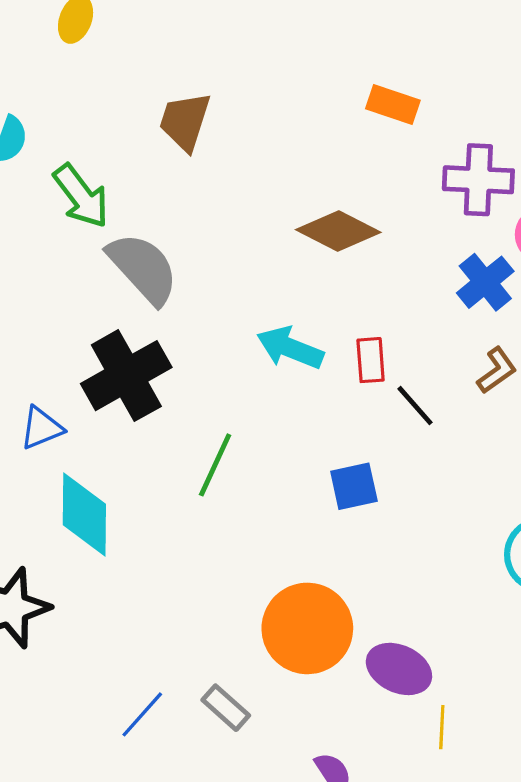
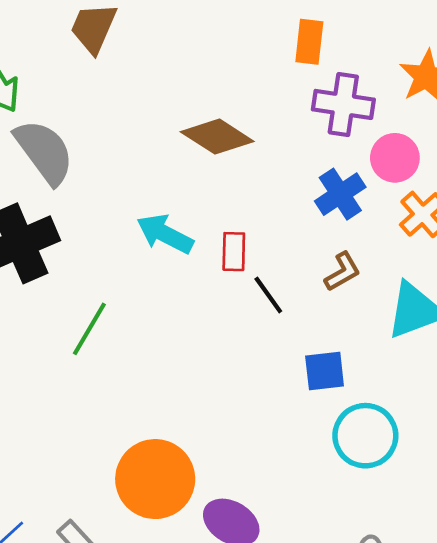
orange rectangle: (393, 105) -> (309, 42), moved, turned 72
blue square: (354, 486) -> (325, 371), moved

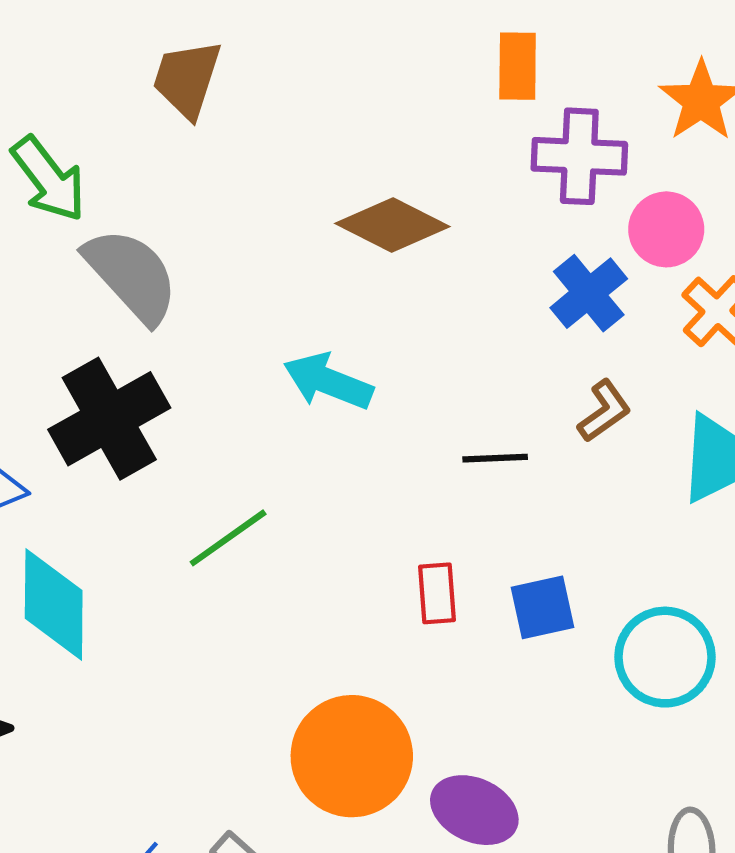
red rectangle: (234, 252) -> (437, 593), moved
black line: (268, 295) -> (495, 458), turned -51
green line: (89, 329) -> (228, 538), turned 30
blue square: (325, 371) -> (542, 607), moved

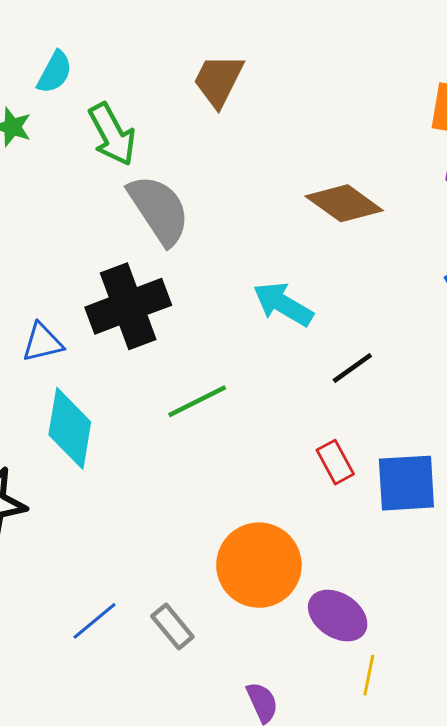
black line: (495, 458) -> (352, 368), moved, turned -42
red rectangle: (437, 593) -> (335, 462), turned -33
blue square: (542, 607) -> (406, 483), size x1.4

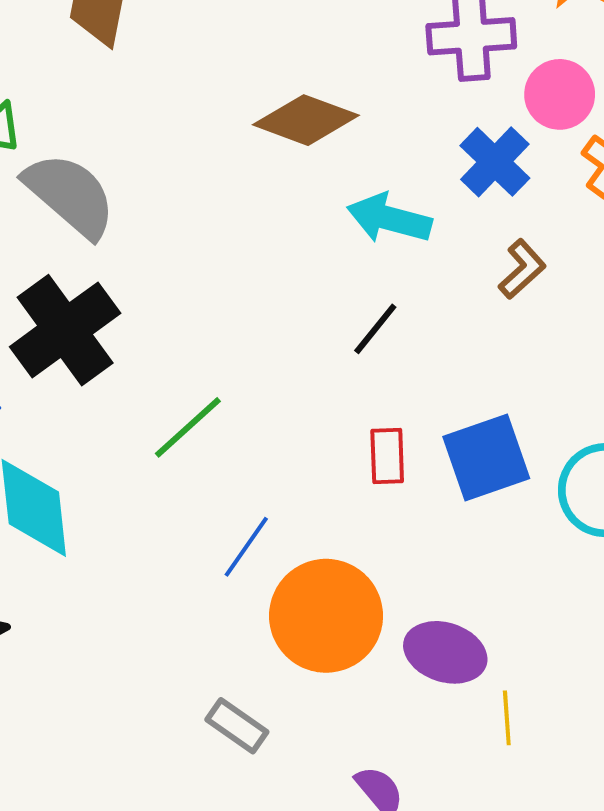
cyan arrow: (283, 304) -> (389, 218), moved
red rectangle: (335, 462) -> (387, 456), turned 42
blue line: (95, 621) -> (246, 547), moved

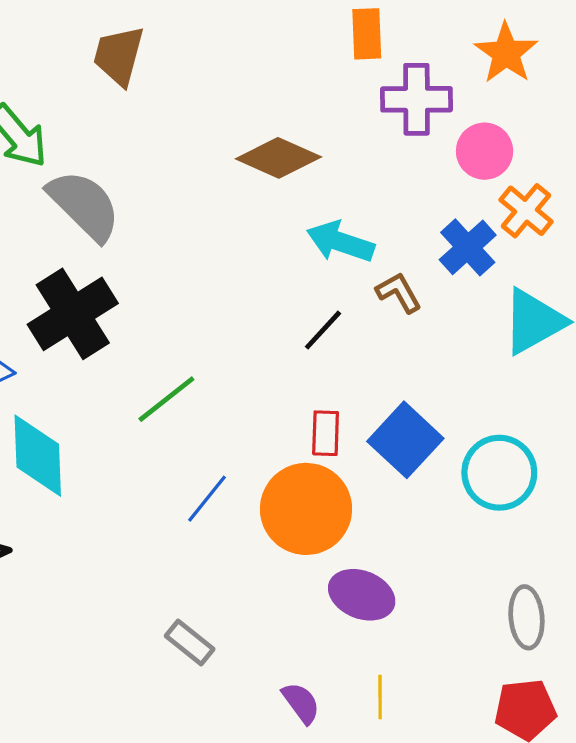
blue cross: (495, 162) -> (468, 247), moved
brown L-shape: (522, 269) -> (399, 293), moved, turned -81
blue square: (486, 457) -> (405, 440), turned -32
orange circle: (326, 616) -> (306, 509), moved
yellow line: (507, 718) -> (380, 697), moved

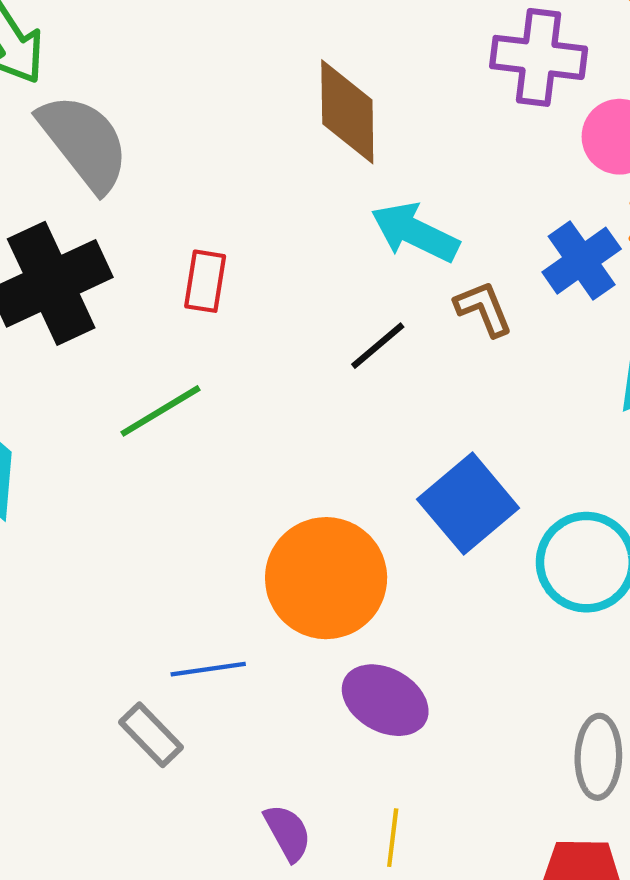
brown diamond: (278, 158) -> (347, 112), turned 58
red rectangle: (326, 433) -> (205, 281), moved
blue line: (207, 499) -> (208, 669), moved, turned 36

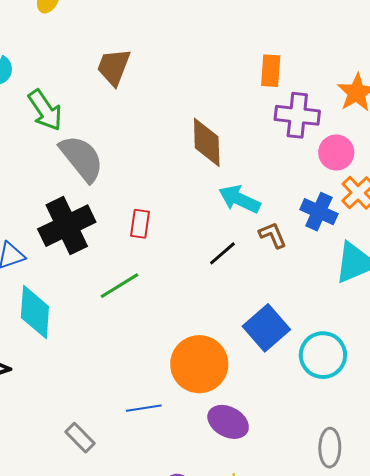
blue cross: (582, 261) -> (319, 212), turned -30
gray rectangle: (151, 735) -> (80, 438), moved

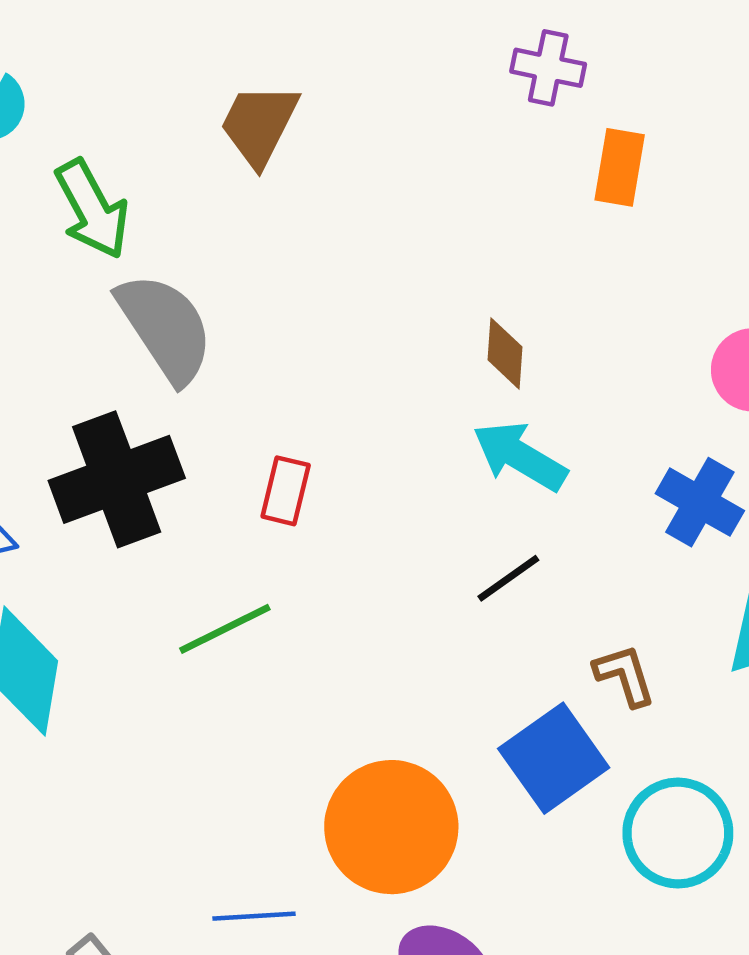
purple cross: (297, 115) -> (548, 68), moved, size x0.7
brown diamond: (207, 142) -> (505, 353), moved, size x0.6
brown L-shape: (273, 235) -> (625, 675), moved
black line: (222, 253) -> (508, 578), moved

